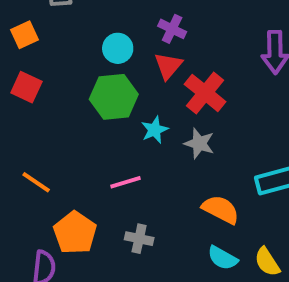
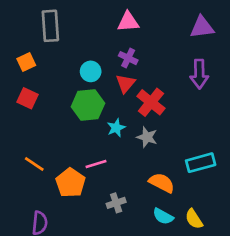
orange pentagon: (75, 233) -> (70, 183), moved
gray cross: (139, 239) -> (116, 203), moved, turned -30

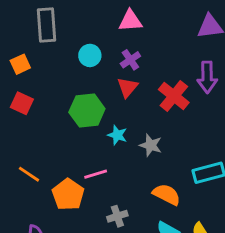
purple cross: (128, 58) -> (130, 60), turned 30
cyan circle: (91, 71) -> (90, 55), moved
red cross: (151, 102) -> (174, 96), moved
cyan star: (116, 128) -> (117, 135), turned -30

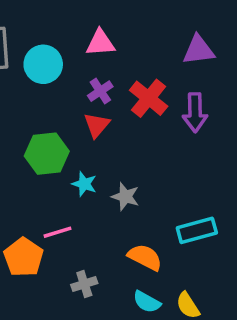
cyan circle: (90, 55) -> (43, 64), moved, size x1.4
red cross: (174, 96) -> (149, 98), moved

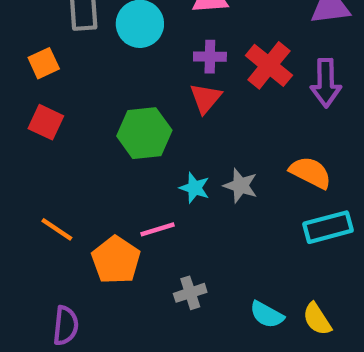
purple cross: (100, 91) -> (210, 57), turned 35
cyan star: (84, 184) -> (195, 188), moved
orange semicircle: (145, 257) -> (310, 173), moved

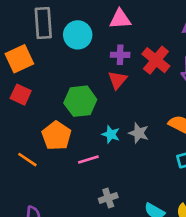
orange square: (44, 63) -> (19, 59), size x1.5
orange pentagon: (116, 260) -> (56, 136), moved

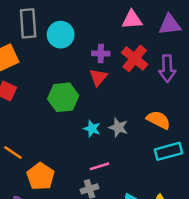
pink triangle: (120, 19) -> (132, 20), moved
orange pentagon: (56, 136) -> (41, 176), moved
pink line: (88, 160) -> (100, 166), moved

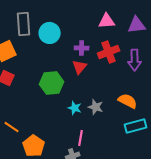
red cross: (135, 58) -> (109, 52), turned 30
pink line: (100, 166) -> (81, 138), turned -63

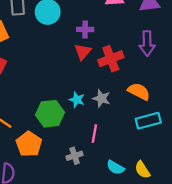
red cross: (109, 52) -> (111, 59), moved
green hexagon: (52, 83) -> (50, 114), moved
pink line: (81, 138) -> (94, 134), moved

